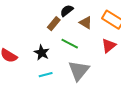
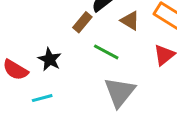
black star: (42, 53) -> (50, 59), moved
cyan line: (46, 75) -> (42, 98), moved

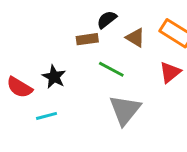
brown rectangle: (82, 22) -> (87, 39), turned 42

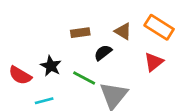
black semicircle: (107, 20) -> (103, 53), moved
green line: (111, 69) -> (84, 78), moved

